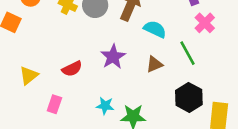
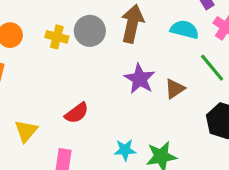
cyan semicircle: (155, 29) -> (185, 30), moved
purple star: (113, 57) -> (140, 79), moved

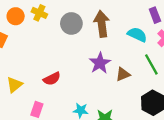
brown arrow: (132, 24) -> (102, 24), turned -30
yellow cross: (57, 37) -> (39, 13), moved

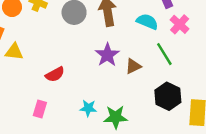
yellow triangle: (14, 85) -> (14, 52), moved, turned 48

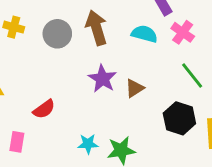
green line: (164, 54) -> (192, 76), moved
pink rectangle: (40, 109) -> (17, 142), moved

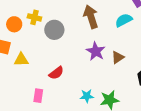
gray circle: (57, 34) -> (54, 30), moved
cyan semicircle: (144, 34) -> (124, 20), turned -42

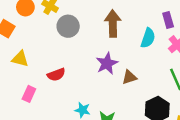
cyan semicircle: (124, 20) -> (148, 38), turned 120
yellow triangle: (21, 60) -> (20, 59), moved

